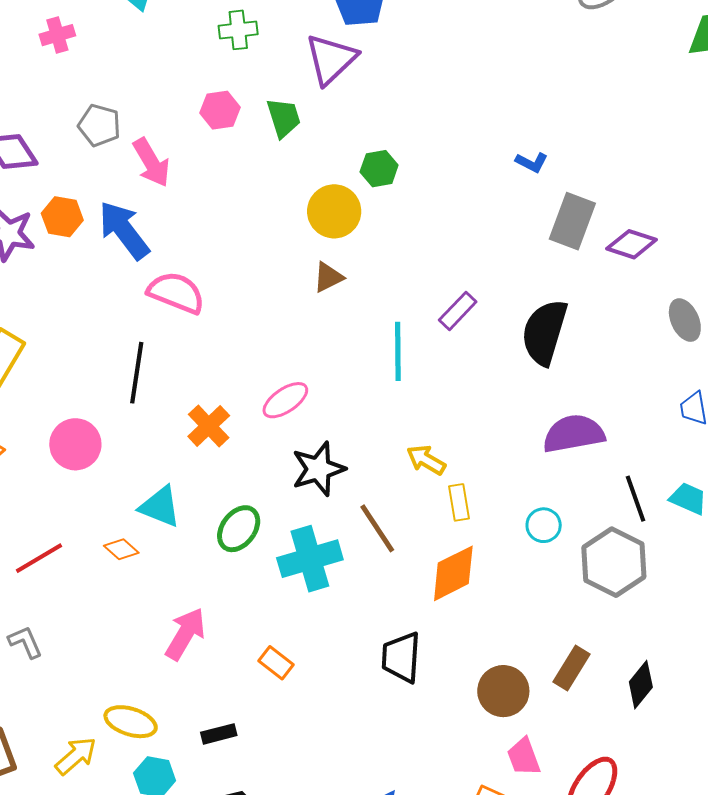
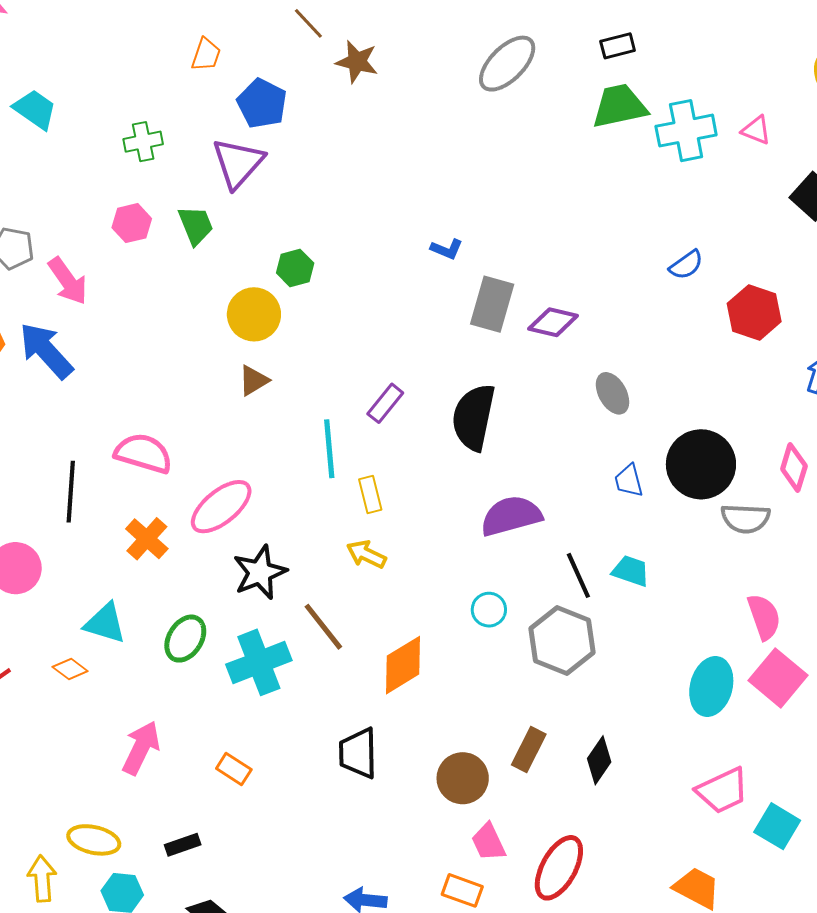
pink semicircle: (176, 293) -> (143, 453), moved
pink ellipse: (285, 400) -> (221, 507), size x1.4
yellow rectangle: (459, 502) -> (370, 494), moved
yellow arrow: (76, 756) -> (42, 879), turned -48

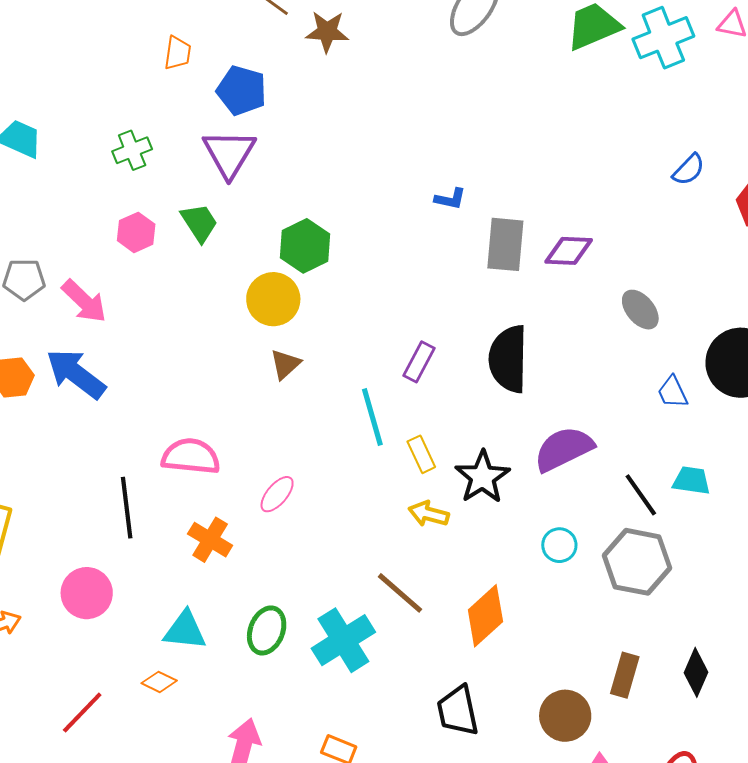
green hexagon: (295, 268) -> (305, 246), size x1.4
pink ellipse: (221, 507) -> (277, 494), size x0.6
black star: (260, 572) -> (483, 477), moved

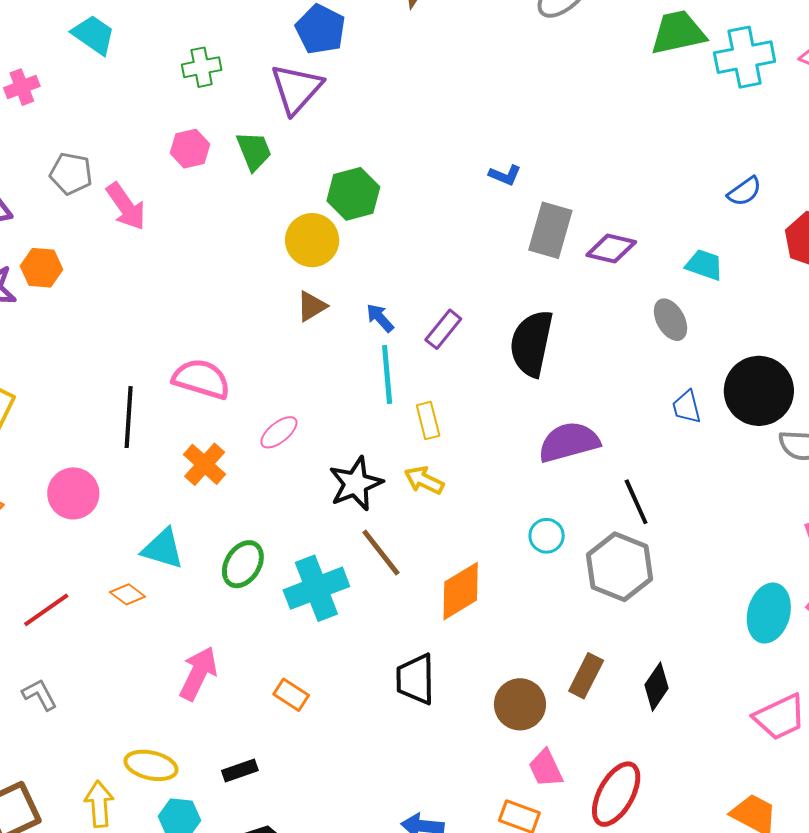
blue arrow: (76, 374) -> (380, 318), moved, size x0.5
black star: (483, 477) -> (356, 484), moved
cyan trapezoid: (691, 481) -> (704, 265), moved

